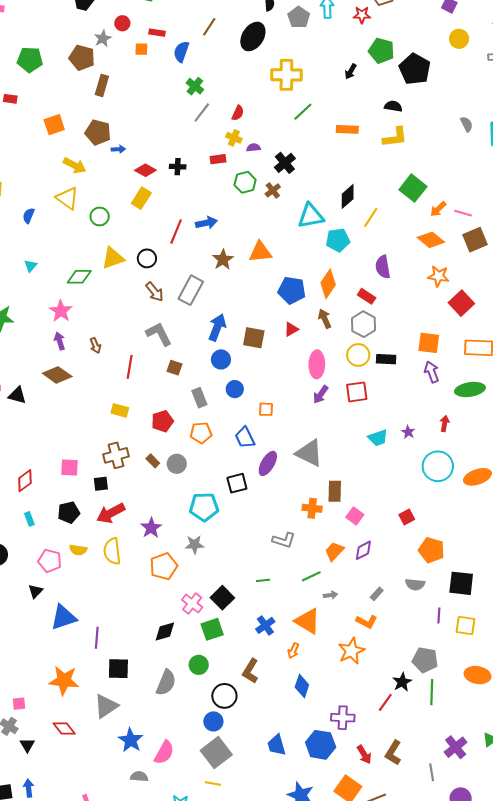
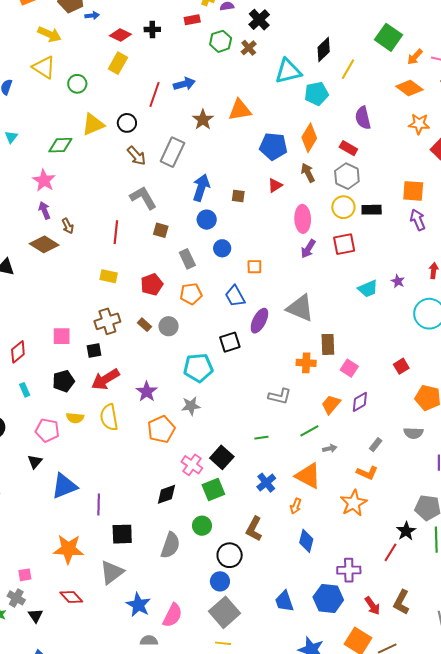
brown square: (254, 338) -> (238, 196), size x0.6
brown arrow: (95, 345) -> (68, 226), moved

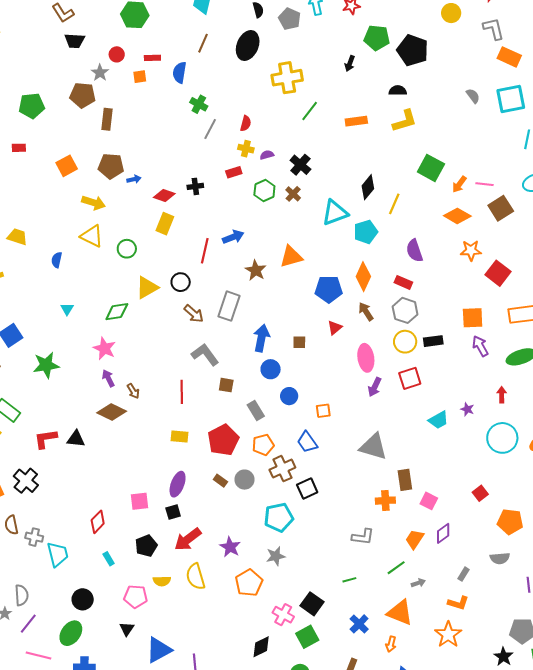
red pentagon: (152, 285) -> (223, 440), size x1.4
brown cross: (107, 321) -> (282, 469), moved
purple ellipse: (259, 321) -> (178, 484), moved

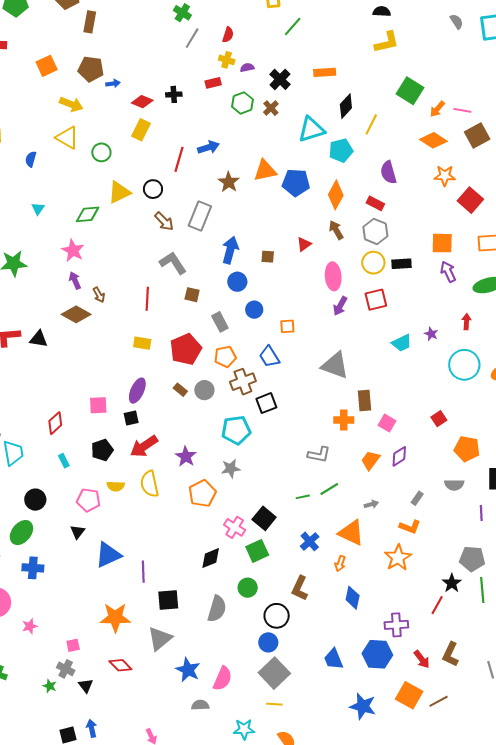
orange rectangle: (356, 121) -> (325, 72), moved
blue pentagon: (329, 289) -> (296, 183), moved
green line: (396, 568) -> (329, 489), moved

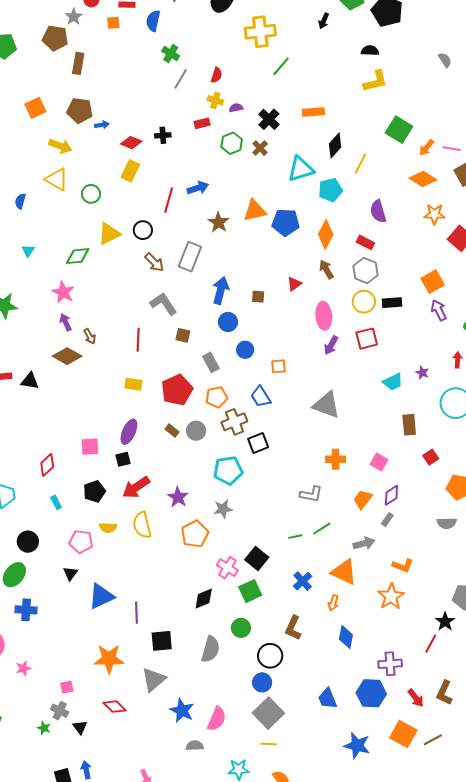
orange square: (442, 243) -> (433, 282), turned -30
brown rectangle: (364, 401) -> (409, 425), moved
gray rectangle: (417, 498) -> (387, 520), moved
gray arrow: (371, 504) -> (364, 543), size x1.5

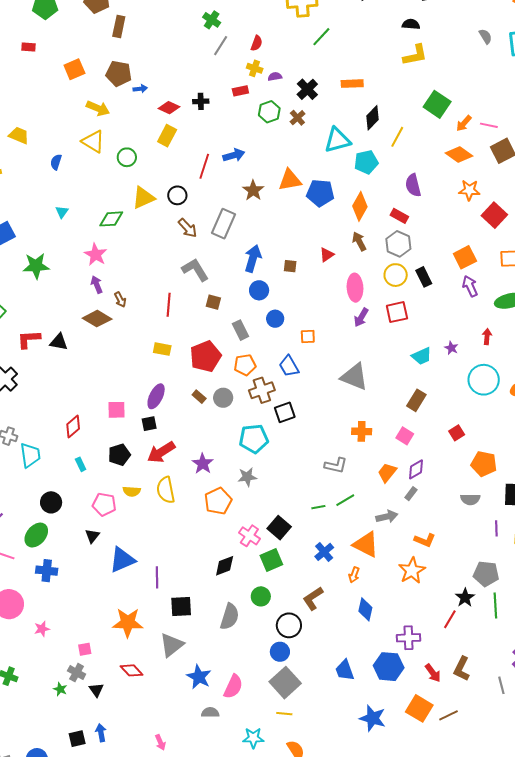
black rectangle: (392, 303) -> (424, 277), turned 66
brown rectangle: (409, 425) -> (416, 400), moved, turned 35
brown L-shape: (293, 628) -> (313, 598), turned 30

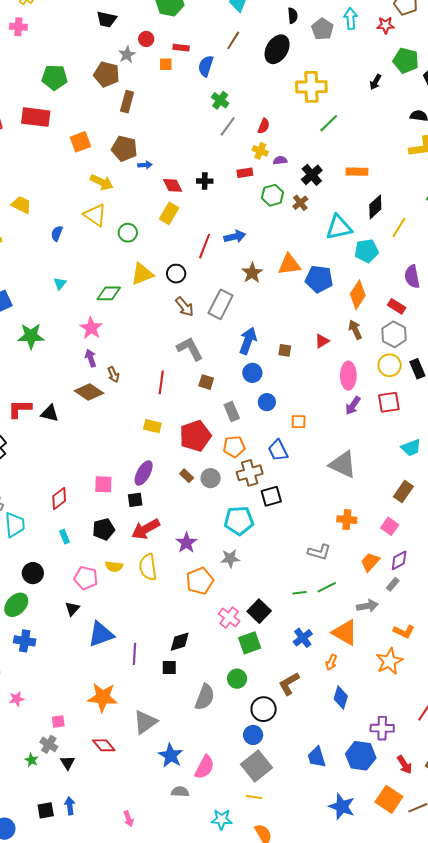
red rectangle: (29, 47) -> (36, 117), size x2.0
red diamond: (169, 108) -> (173, 185), turned 35
black diamond: (225, 566) -> (180, 642), moved
black square: (181, 607) -> (169, 667), moved, size x0.7

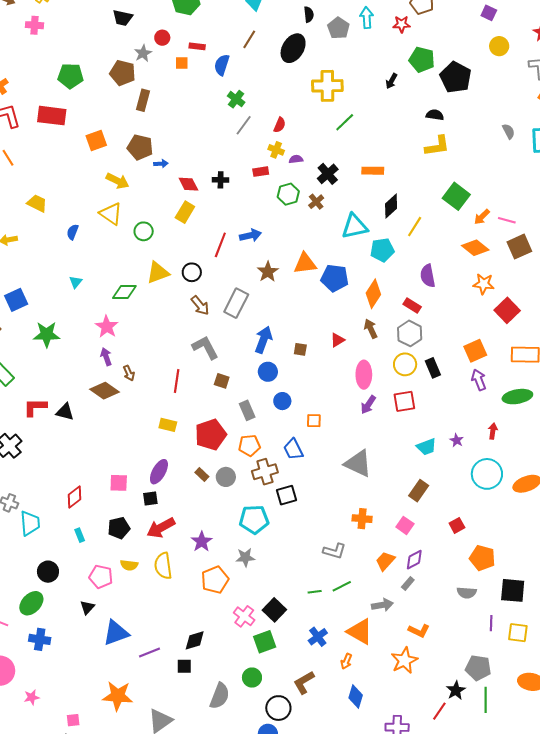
purple line: (134, 654) -> (149, 653), turned 65

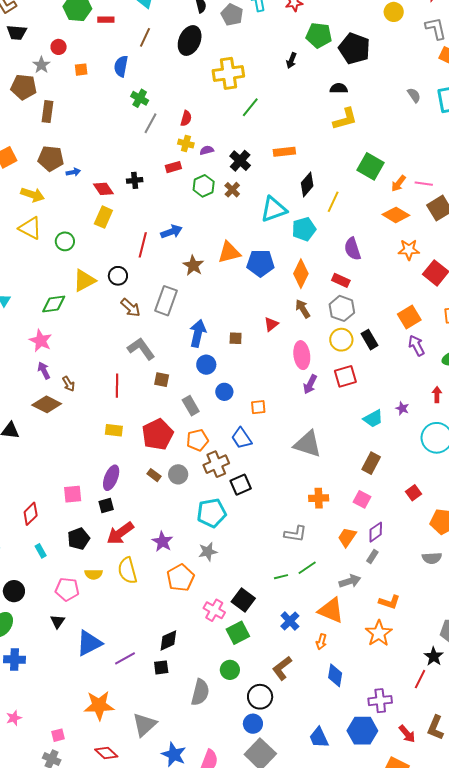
red rectangle: (197, 46) -> (106, 20), moved

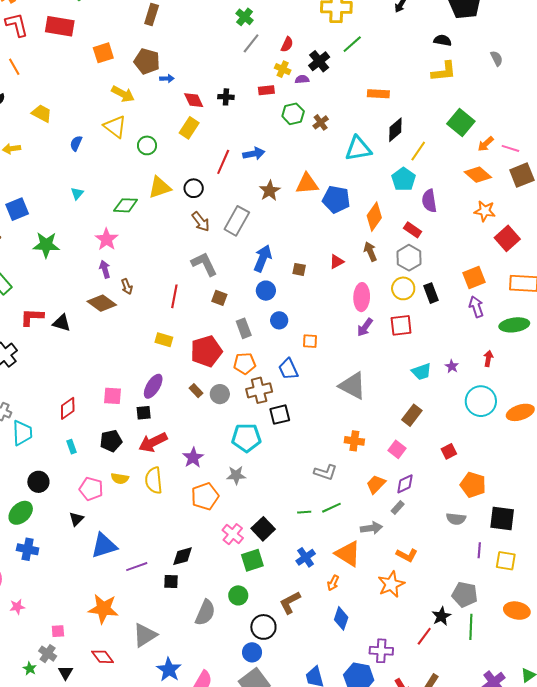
gray semicircle: (414, 95) -> (497, 58), moved
black cross: (240, 161) -> (319, 61), moved
cyan pentagon: (304, 229) -> (403, 179), moved, turned -30

